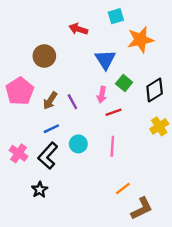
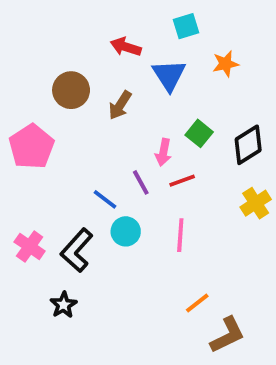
orange star: (140, 40) -> (226, 64), size x0.6
blue triangle: (105, 60) -> (169, 75), moved
brown arrow: (50, 101) -> (120, 105), moved
purple line: (72, 102) -> (141, 182), moved
blue line: (51, 129) -> (105, 199), moved, turned 63

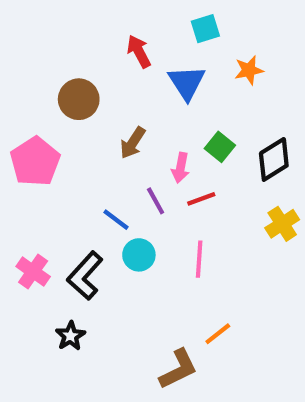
red arrow: (126, 47) -> (139, 51), turned 44
brown arrow: (120, 105) -> (133, 143), moved
brown L-shape: (227, 335) -> (178, 369), moved

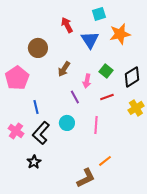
orange star: (249, 70) -> (120, 34), size x1.5
red line: (201, 199) -> (107, 97), moved
blue line: (116, 220) -> (36, 107), moved, turned 40

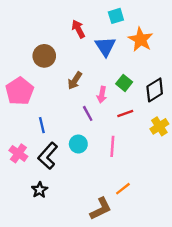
orange star: (120, 34) -> (141, 39), turned -30

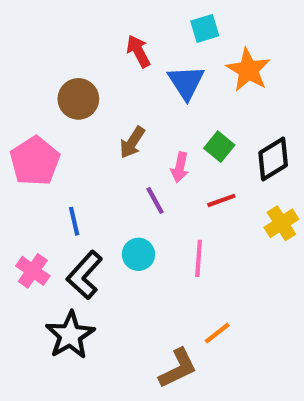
black star: (40, 190) -> (70, 335), size x1.6

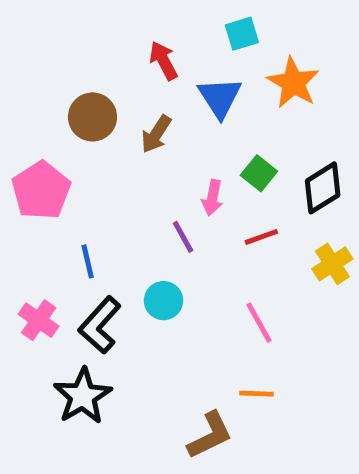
brown arrow: (132, 142) -> (156, 134), moved
pink line: (199, 258) -> (259, 323), moved, turned -33
orange line: (217, 333) -> (257, 394), turned 40

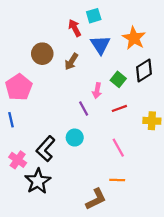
cyan square: (242, 34) -> (94, 16), moved
black diamond: (323, 188) -> (144, 70), moved
blue line: (88, 261) -> (11, 120), moved
yellow cross: (332, 264) -> (152, 121), turned 36
pink cross: (39, 320) -> (18, 160), moved

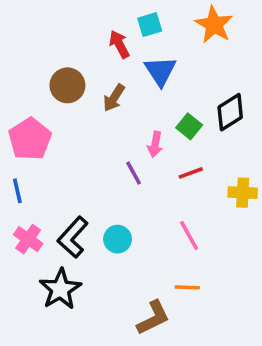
orange star: (134, 38) -> (214, 25), moved
cyan circle: (75, 138) -> (118, 239), moved
pink cross: (18, 160) -> (28, 239), moved

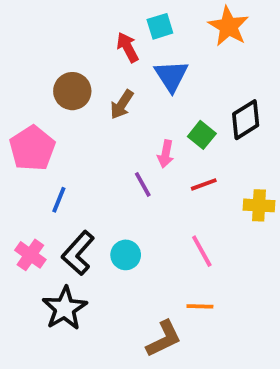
blue line: (17, 191) -> (59, 200), moved, turned 35

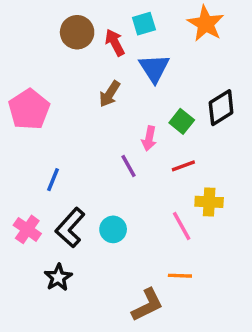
brown circle: (72, 91) -> (77, 32), moved
pink pentagon: (32, 148) -> (29, 109), moved
yellow cross: (259, 205) -> (209, 202), moved
black star: (65, 308) -> (58, 277), size x0.7

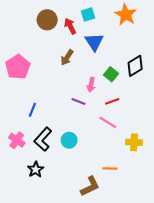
purple line: (129, 166) -> (79, 101), turned -40
yellow cross: (209, 202) -> (134, 142), moved
pink line: (182, 226) -> (108, 122), moved, turned -30

